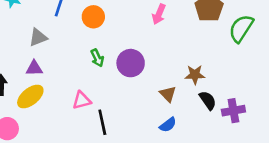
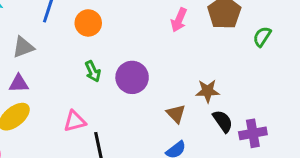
pink arrow: (159, 14) -> (179, 20), moved
green semicircle: (241, 28) -> (262, 37), size x0.6

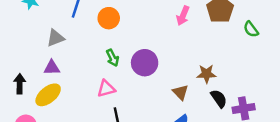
green semicircle: (262, 37) -> (251, 29), turned -70
pink triangle: (75, 121) -> (106, 89), moved

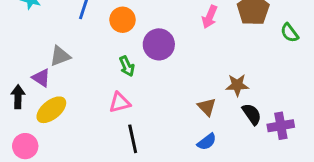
gray triangle: (55, 38) -> (60, 56), moved
purple circle: (145, 63) -> (159, 44), moved
purple triangle: (52, 68) -> (41, 78), moved, turned 35

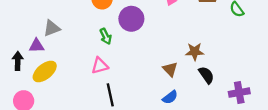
purple triangle: (41, 78) -> (36, 46), turned -35
purple cross: (281, 126) -> (239, 93), moved

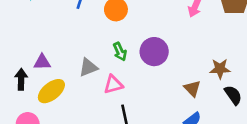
purple circle: (131, 19) -> (154, 52), moved
gray triangle: (52, 28) -> (88, 67), moved

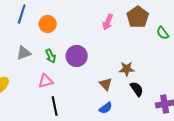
gray triangle: (88, 67) -> (24, 53), moved

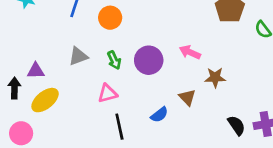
pink arrow: (108, 22) -> (190, 52), moved, turned 91
black semicircle: (137, 89) -> (236, 125), moved
blue semicircle: (106, 108) -> (159, 115), moved

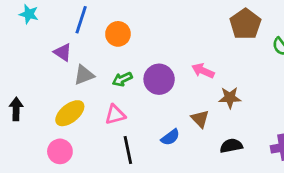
green arrow: (114, 60) -> (122, 79), turned 90
purple triangle: (36, 71) -> (63, 52), moved, turned 36
yellow ellipse: (45, 100) -> (70, 113), moved
black semicircle: (236, 125) -> (231, 146), moved, turned -66
pink circle: (21, 133) -> (60, 151), moved

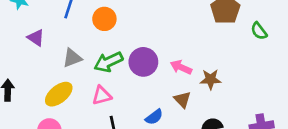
purple triangle: (63, 52) -> (36, 38), moved
pink arrow: (203, 71) -> (181, 67), moved
green arrow: (122, 79) -> (108, 62), size x1.5

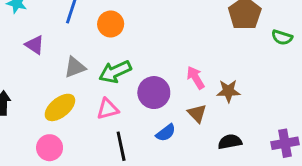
green semicircle: (259, 31) -> (282, 37), turned -36
purple circle: (143, 62) -> (154, 93), moved
pink arrow: (181, 67) -> (196, 78), turned 35

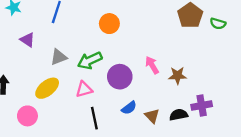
orange circle: (111, 24) -> (109, 24), moved
green semicircle: (282, 37) -> (218, 24), moved
brown triangle: (197, 113) -> (152, 116), moved
purple cross: (285, 143) -> (202, 106), moved
pink circle: (50, 148) -> (27, 116), moved

